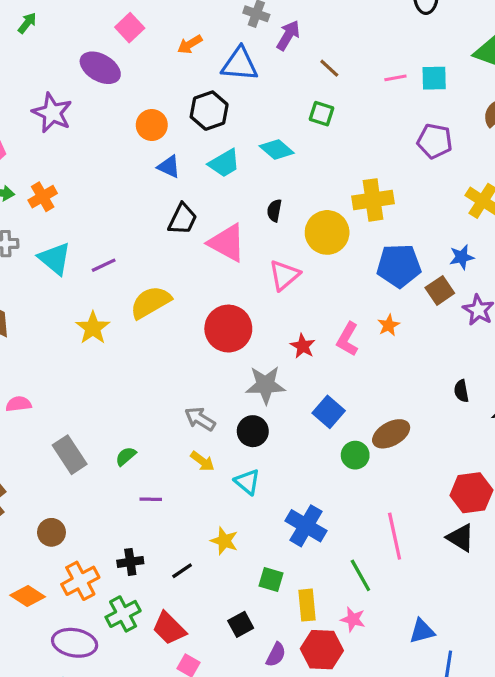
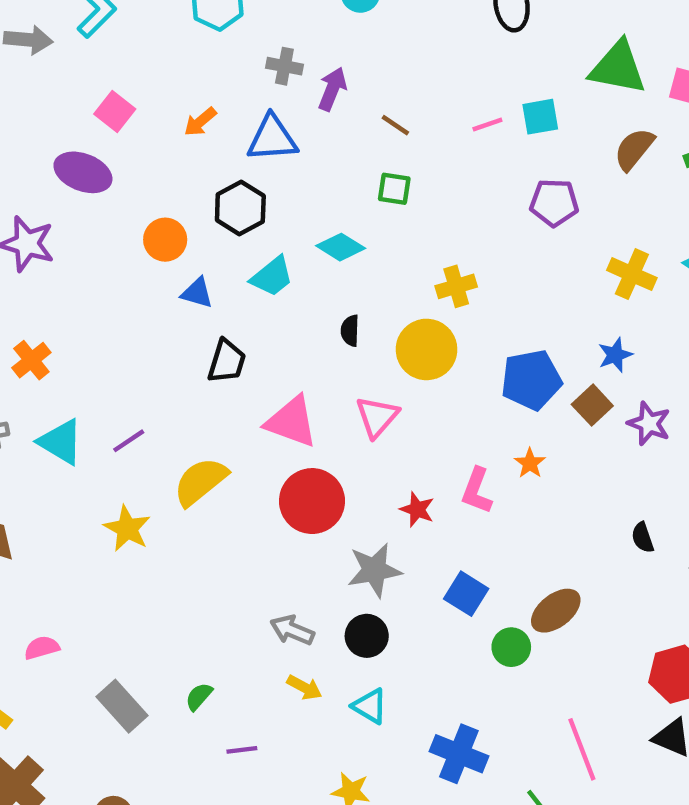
yellow cross: (373, 200) -> (456, 286), moved, size x0.7
pink triangle: (227, 243) -> (291, 422), moved

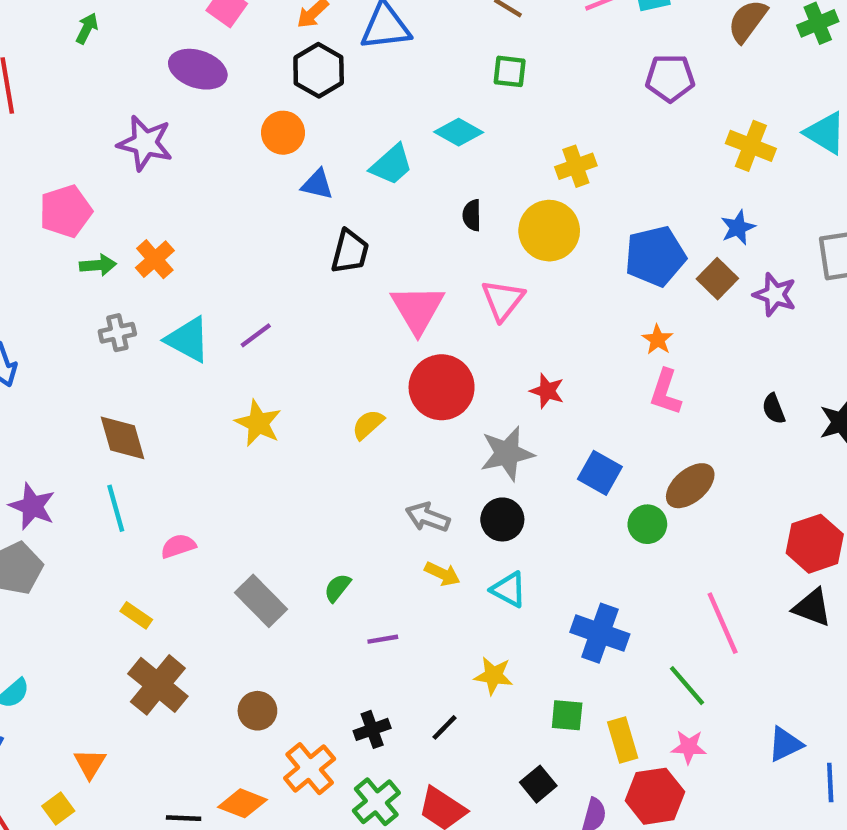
black hexagon: (240, 208) -> (319, 70), moved
pink triangle: (291, 422) -> (417, 309), turned 42
yellow semicircle: (200, 482) -> (368, 424), moved, size x0.6
pink L-shape: (477, 491) -> (666, 392), moved

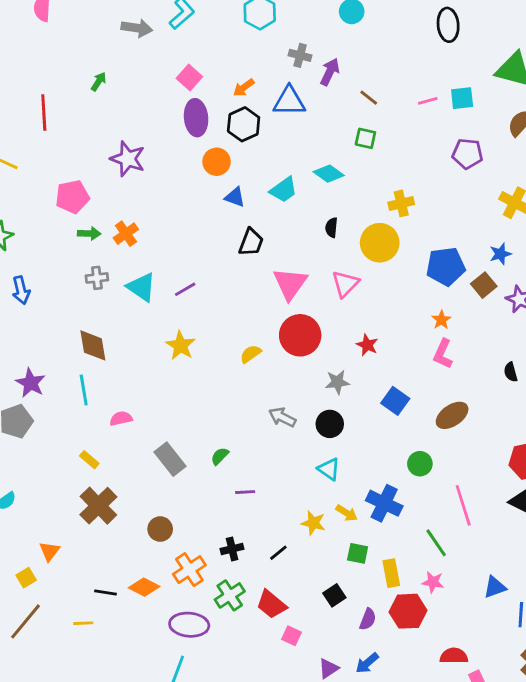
purple ellipse: (198, 69) -> (196, 118), moved, turned 60
gray star: (507, 453) -> (337, 382), size x0.7
green circle: (647, 524) -> (420, 464), moved
yellow arrow: (442, 574) -> (347, 513), moved

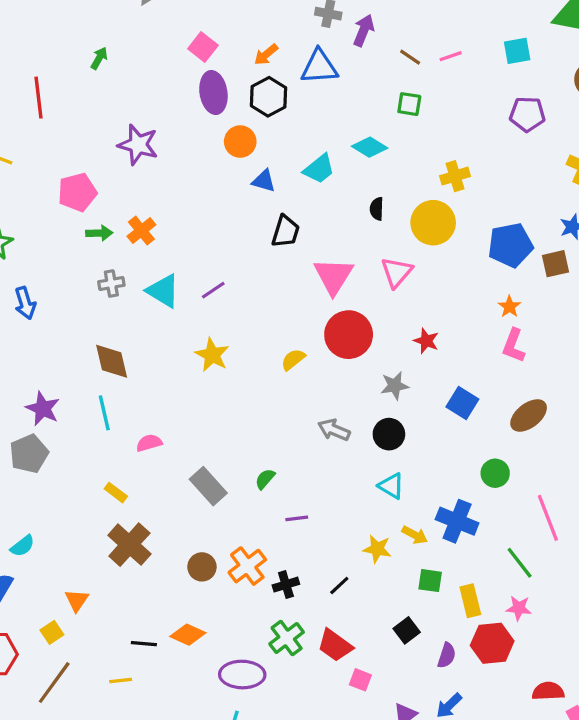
pink line: (428, 101) -> (451, 56), moved
brown square: (484, 285) -> (556, 264), turned 30
orange cross: (189, 570) -> (247, 566), moved

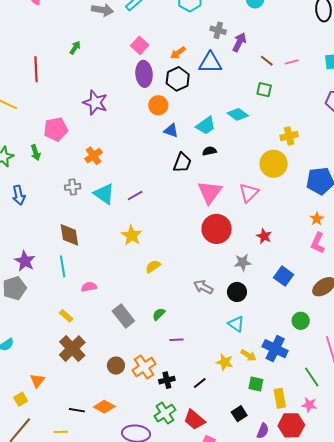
black semicircle: (377, 209) -> (209, 151), moved, turned 72
green arrow: (99, 233) -> (36, 153), moved, turned 70
yellow semicircle: (293, 360) -> (153, 266), moved

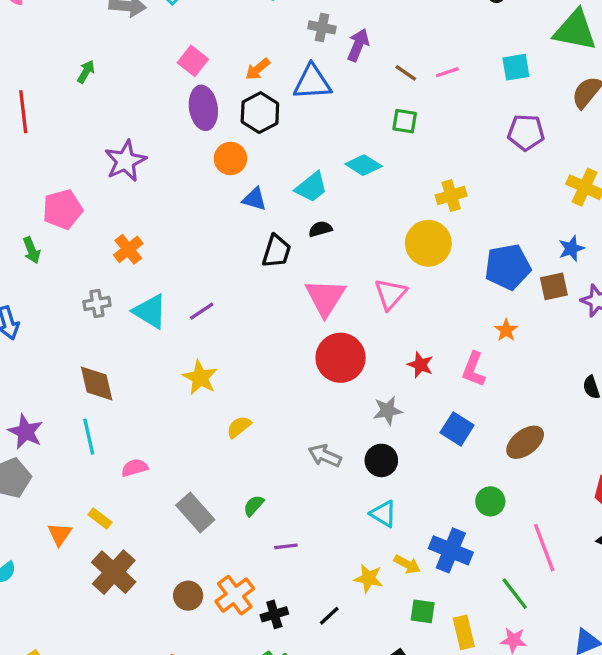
purple star: (95, 103) -> (125, 161), turned 30
pink L-shape: (318, 243) -> (474, 369), moved
orange triangle: (37, 381) -> (60, 534), moved

